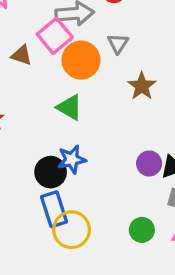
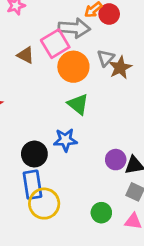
brown star: (142, 86) -> (120, 68), moved
green triangle: (69, 107) -> (78, 104), moved
blue star: (72, 159) -> (65, 140), moved

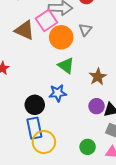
brown triangle: (26, 55) -> (25, 30), size x1.5
brown star: (120, 68) -> (98, 77), moved

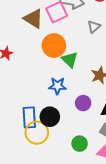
orange circle: (61, 37) -> (54, 46), moved
black circle: (35, 105) -> (50, 117), moved
purple circle: (97, 106) -> (83, 103), moved

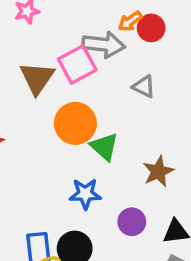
brown triangle: (33, 19) -> (37, 78), turned 35
gray triangle: (94, 27) -> (144, 87), turned -48

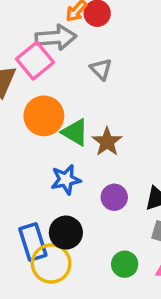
gray triangle: (144, 87) -> (101, 69), turned 30
brown star: (158, 172) -> (107, 142), moved

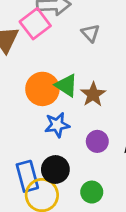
orange circle: (44, 116) -> (42, 89), moved
green circle: (125, 264) -> (92, 192), moved

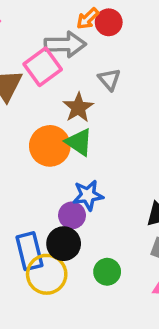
brown star: (93, 94) -> (78, 108), moved
blue star: (57, 125) -> (88, 195), moved
purple circle: (97, 141) -> (72, 215), moved

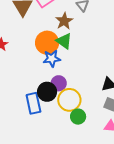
blue star: (88, 195) -> (52, 59), moved
black circle: (64, 244) -> (47, 92), moved
yellow circle: (47, 274) -> (69, 100), moved

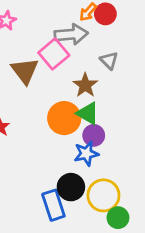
blue star: (52, 59) -> (86, 154), moved
purple circle: (59, 83) -> (94, 135), moved

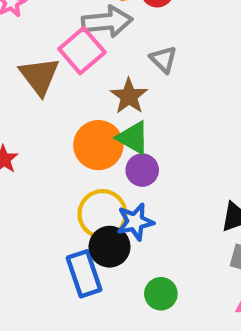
blue star: (86, 154) -> (135, 222), moved
yellow circle: (103, 195) -> (102, 214), moved
green circle: (118, 218) -> (161, 294), moved

